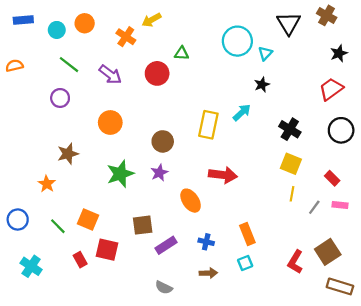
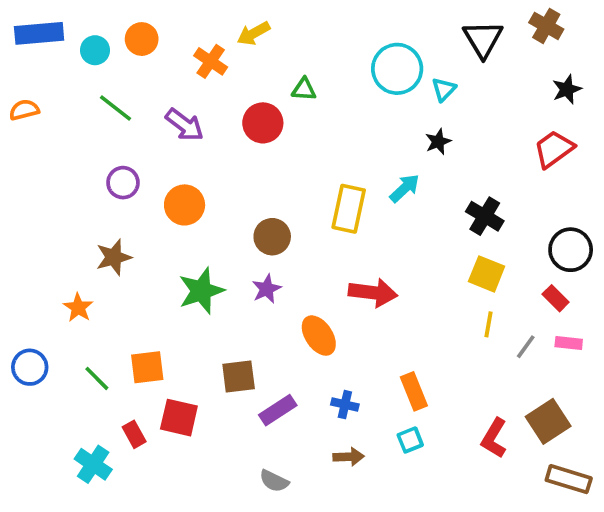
blue rectangle: (23, 20) -> (39, 33), size x1.4
purple circle: (60, 98) -> (123, 183), moved
black circle: (341, 130) -> (571, 250), moved
orange square: (88, 219) -> (147, 367), turned -30
cyan cross: (31, 266) -> (93, 464), moved

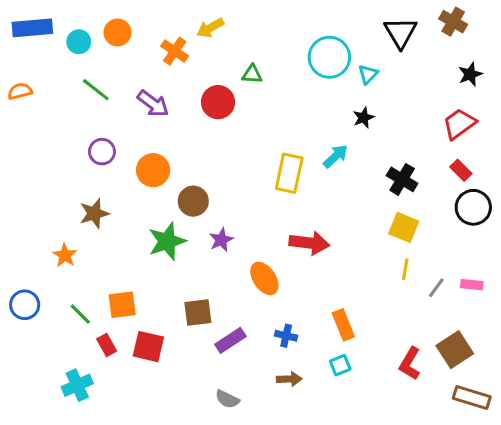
brown circle: (272, 237) -> (193, 201), moved
red rectangle: (556, 298) -> (461, 170), moved
red rectangle: (134, 434) -> (107, 345), moved
cyan cross: (93, 464) -> (77, 385), turned 32

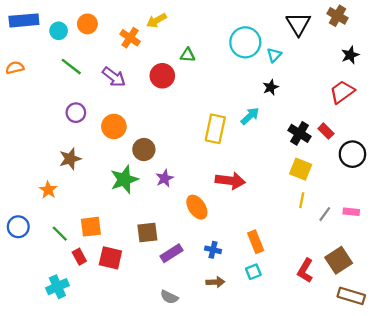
red rectangle: (461, 170) -> (326, 131), moved

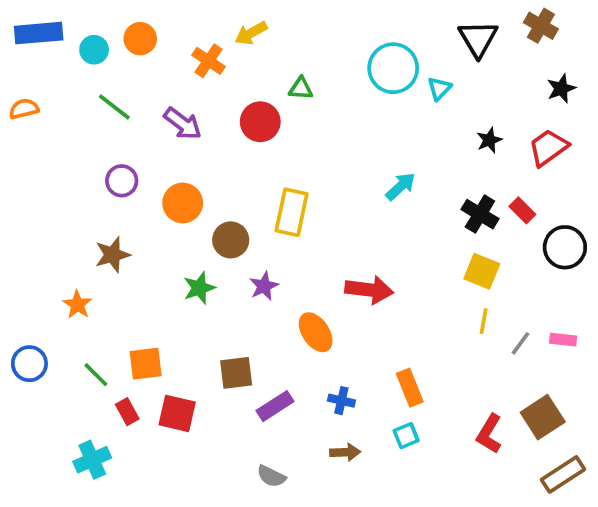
black star: (271, 87) -> (489, 140), moved
yellow rectangle: (215, 129) -> (292, 212), moved
green star: (124, 179) -> (199, 288), size x0.7
brown rectangle: (351, 296) -> (563, 474), turned -50

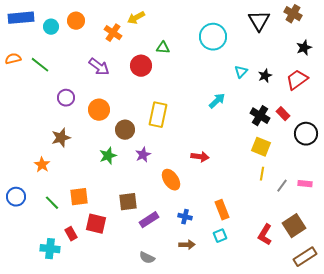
cyan triangle: (439, 88) -> (241, 72), moved
green line: (114, 107) -> (40, 65), moved
red arrow: (369, 290) -> (200, 157), size x0.7
red rectangle: (127, 412) -> (71, 234), moved
cyan cross: (92, 460) -> (50, 249), turned 30

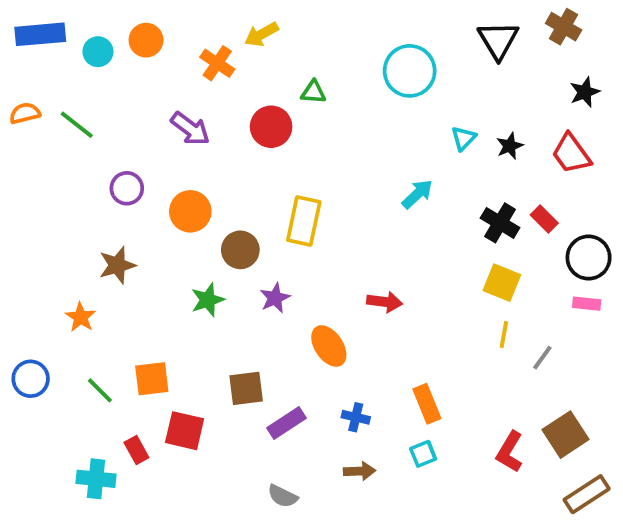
red trapezoid: (297, 80) -> (571, 154), turned -90
pink rectangle: (305, 184) -> (587, 304), moved

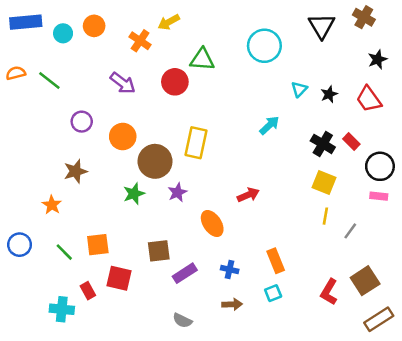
green triangle: (313, 92) -> (202, 59), size x1.5
brown circle: (240, 250) -> (155, 161), size x1.4
red arrow: (385, 302) -> (248, 195), turned -30

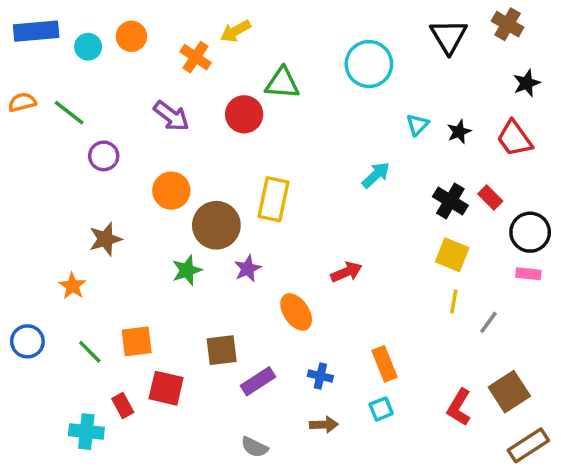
purple circle: (82, 122) -> (104, 156), moved

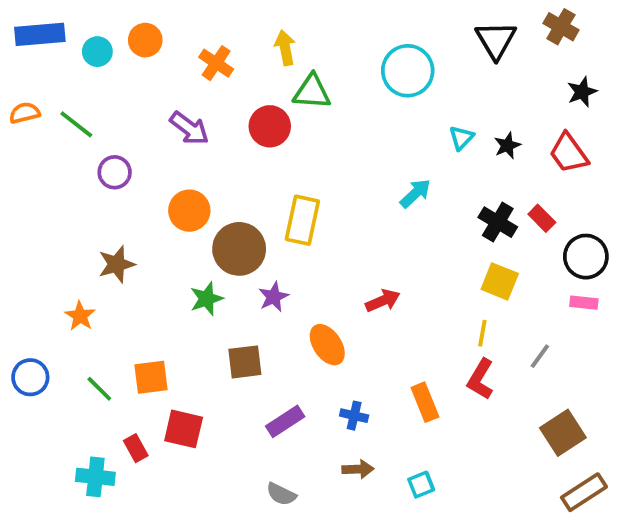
yellow arrow: (235, 31) -> (285, 48), moved, turned 108
yellow line: (454, 302) -> (482, 333), moved
brown square: (222, 350) -> (245, 362), moved
red L-shape: (459, 407) -> (480, 379), moved
cyan square: (381, 409) -> (421, 485), moved

